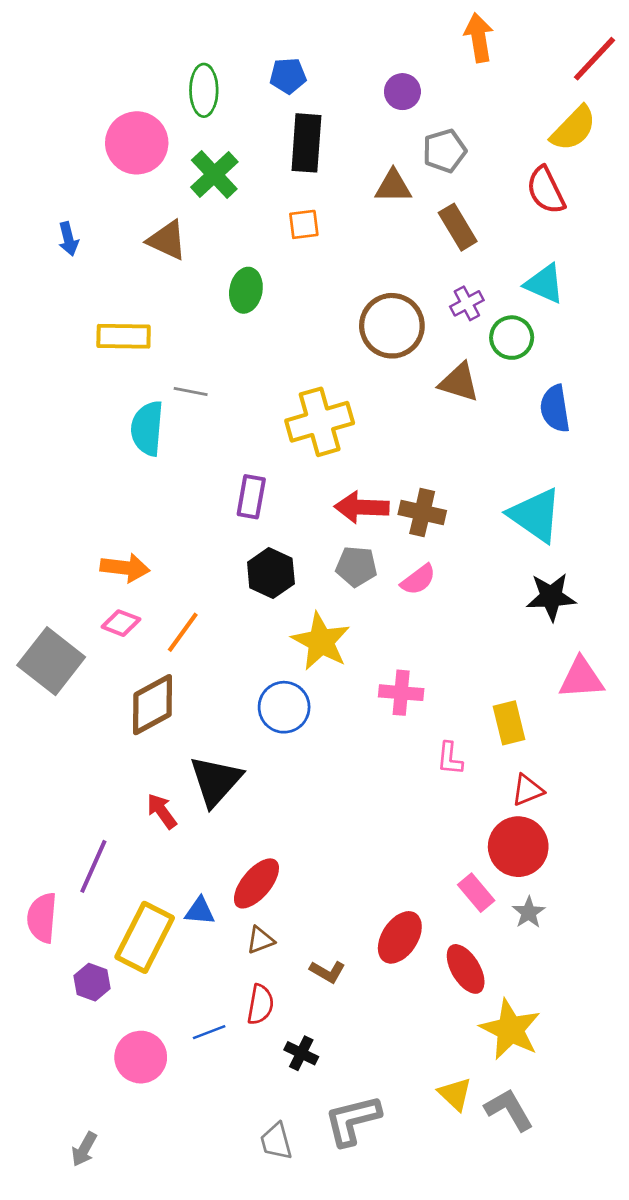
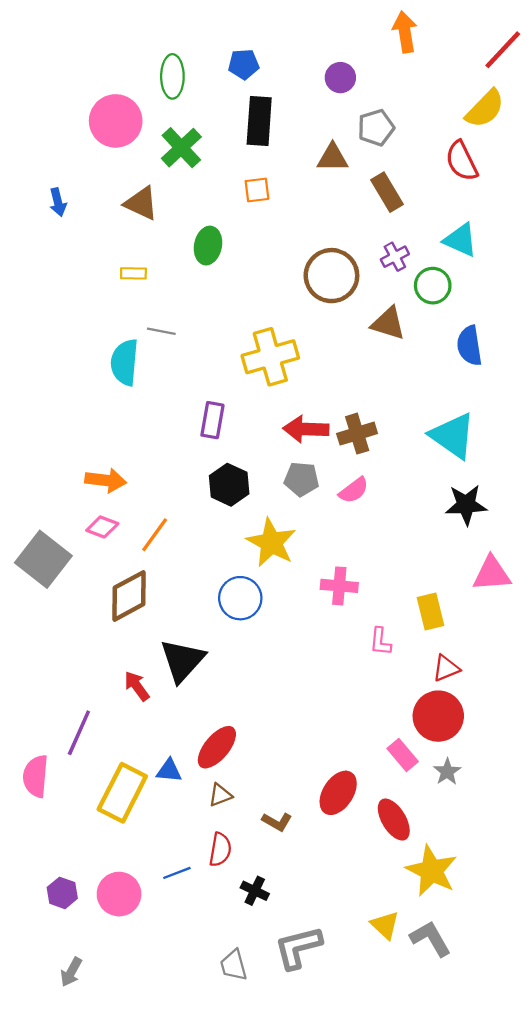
yellow rectangle: (124, 336) -> (133, 273), moved, size x0.6
brown cross: (422, 513) -> (357, 434), turned -30
purple hexagon: (92, 982) -> (62, 893), moved

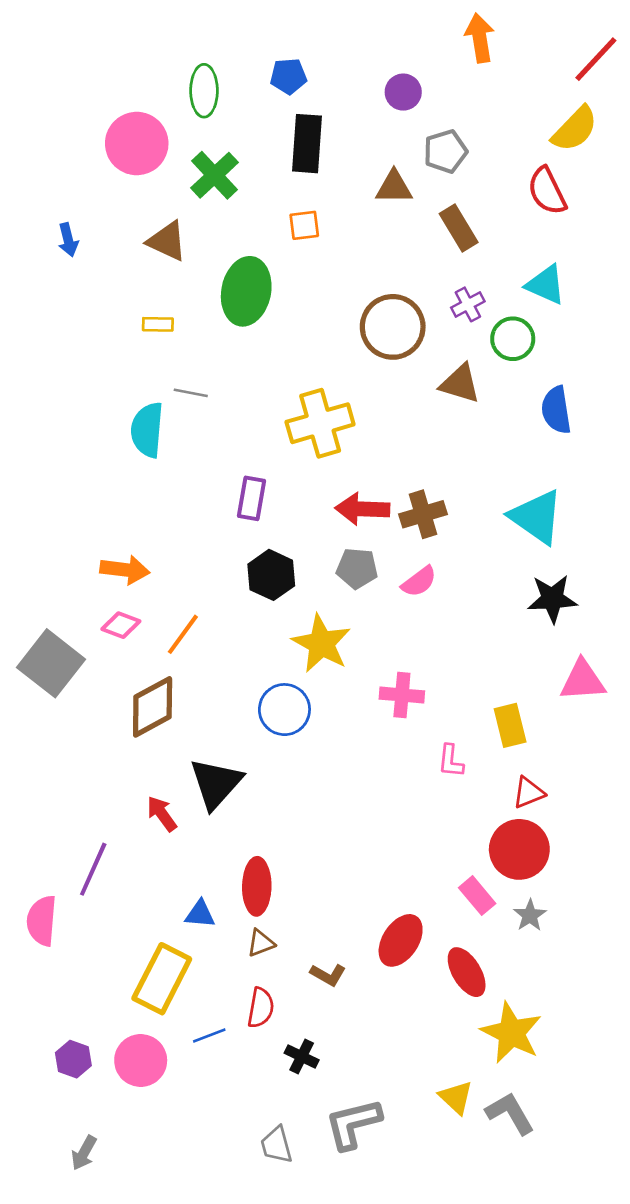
green ellipse: (208, 246) -> (246, 291), size x1.5
red ellipse: (217, 747) -> (257, 886), turned -39
yellow rectangle: (122, 793) -> (162, 979), moved

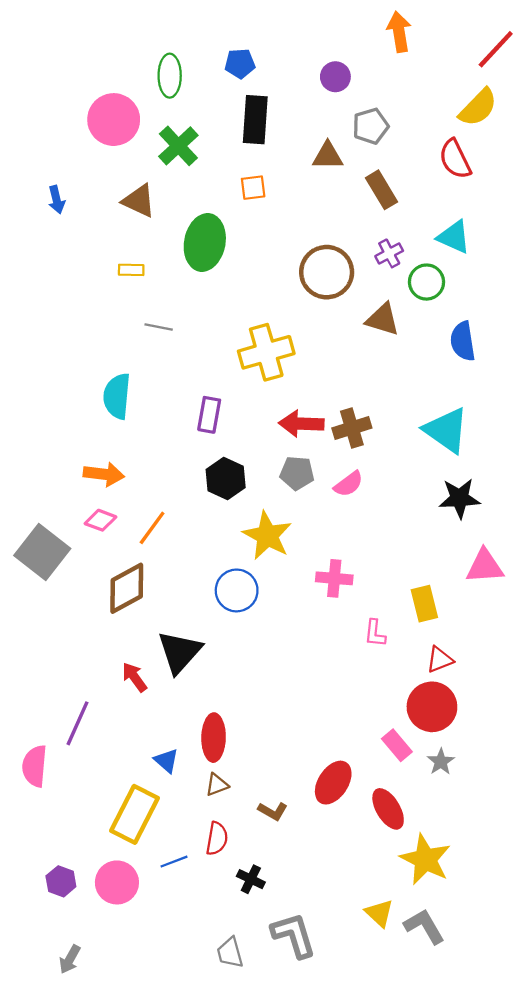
cyan semicircle: (147, 430) -> (117, 396), moved
blue triangle: (200, 914) -> (166, 761), turned 36
gray L-shape: (353, 1124) -> (294, 935), turned 87

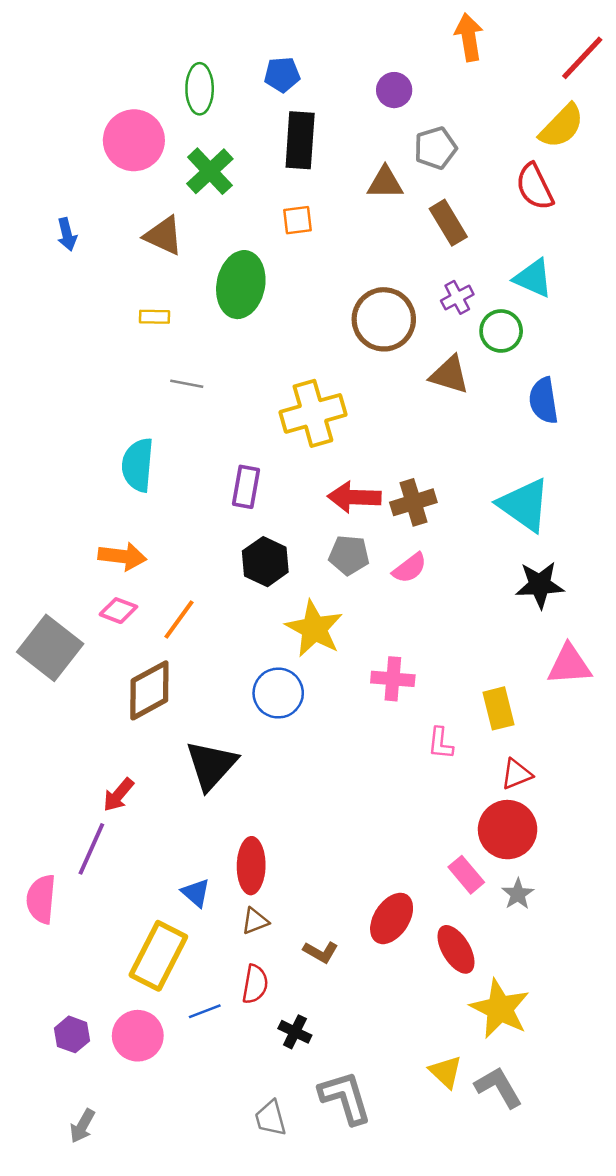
red arrow: (135, 677) -> (118, 795), moved, turned -104

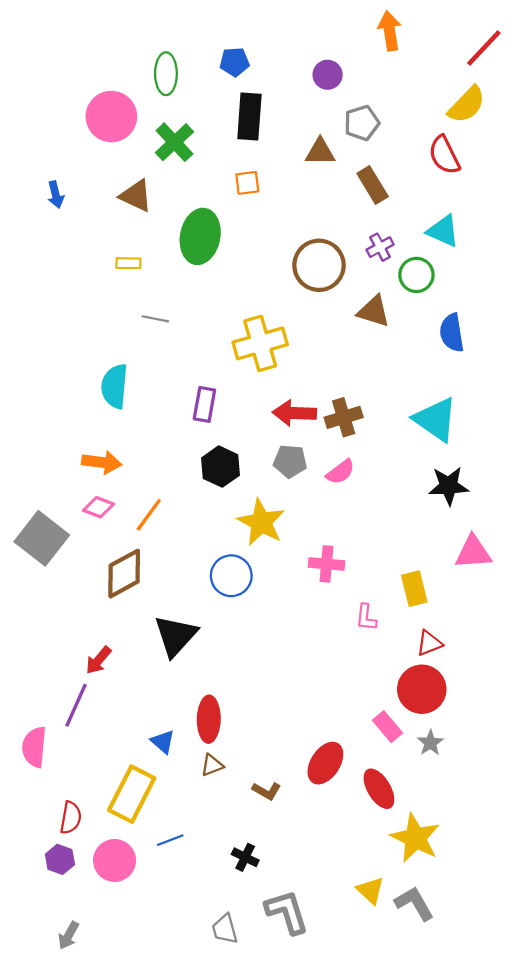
red semicircle: (255, 984) -> (71, 818), moved

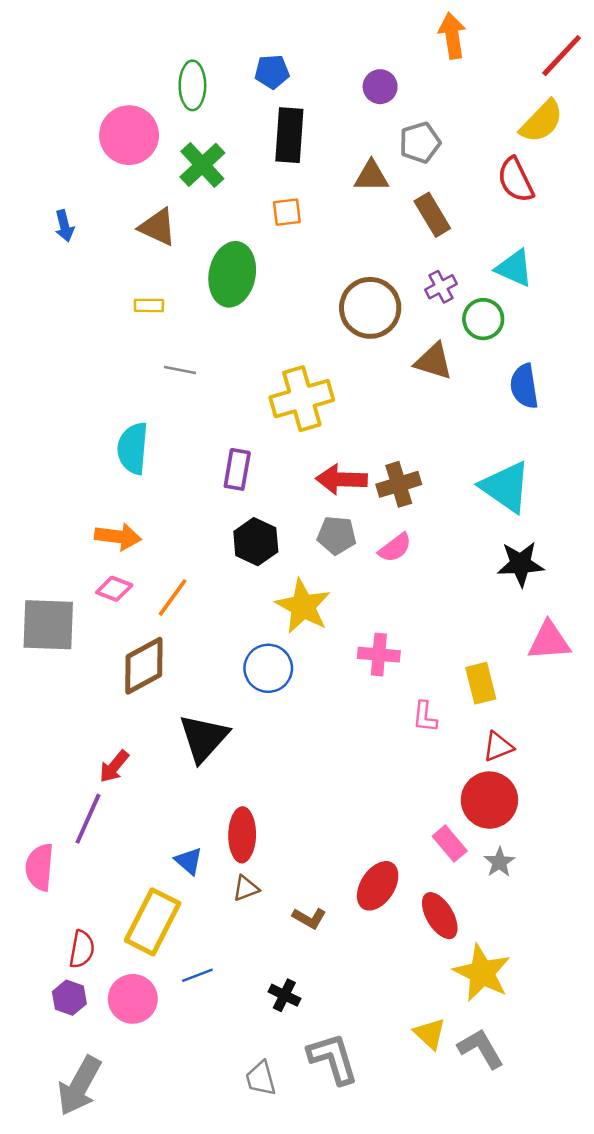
gray square: (42, 538) -> (48, 625), turned -36
gray arrow: (69, 935) -> (79, 1086), size x1.8

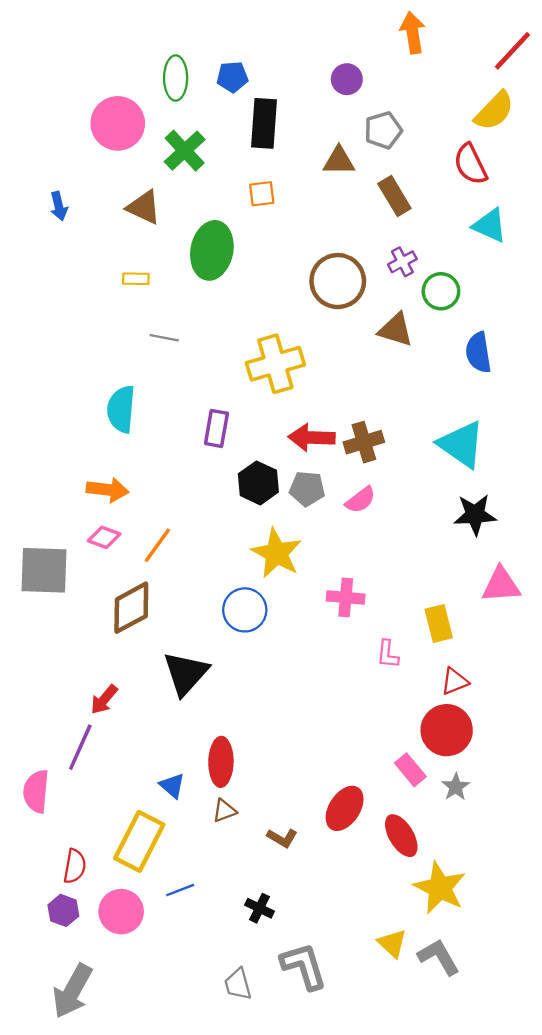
blue pentagon: (272, 72) -> (232, 77), moved
cyan triangle: (514, 268) -> (490, 225), moved
black hexagon: (256, 542) -> (258, 483), moved

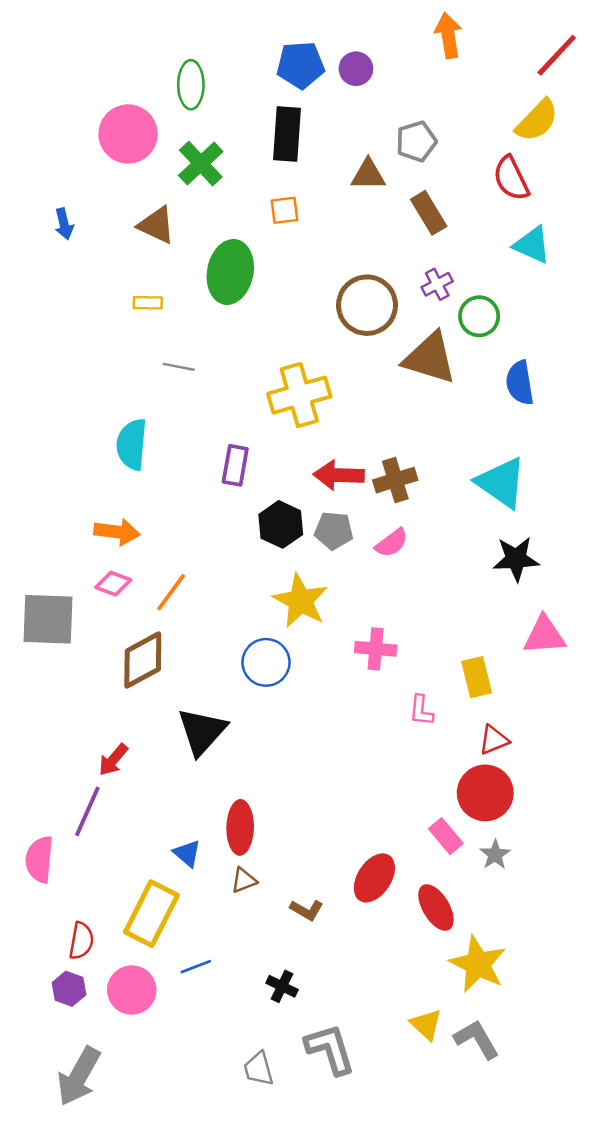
blue pentagon: (232, 77) -> (300, 65), moved, size x1.4
purple circle: (347, 79) -> (356, 69), moved
brown triangle: (396, 330) -> (430, 358), size x1.4

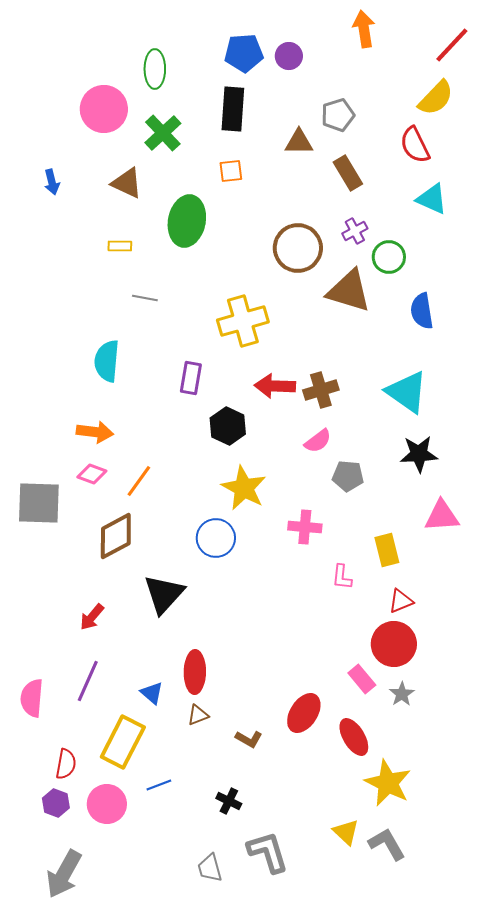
gray pentagon: (334, 531) -> (348, 476), moved
purple line: (87, 811) -> (88, 681), moved

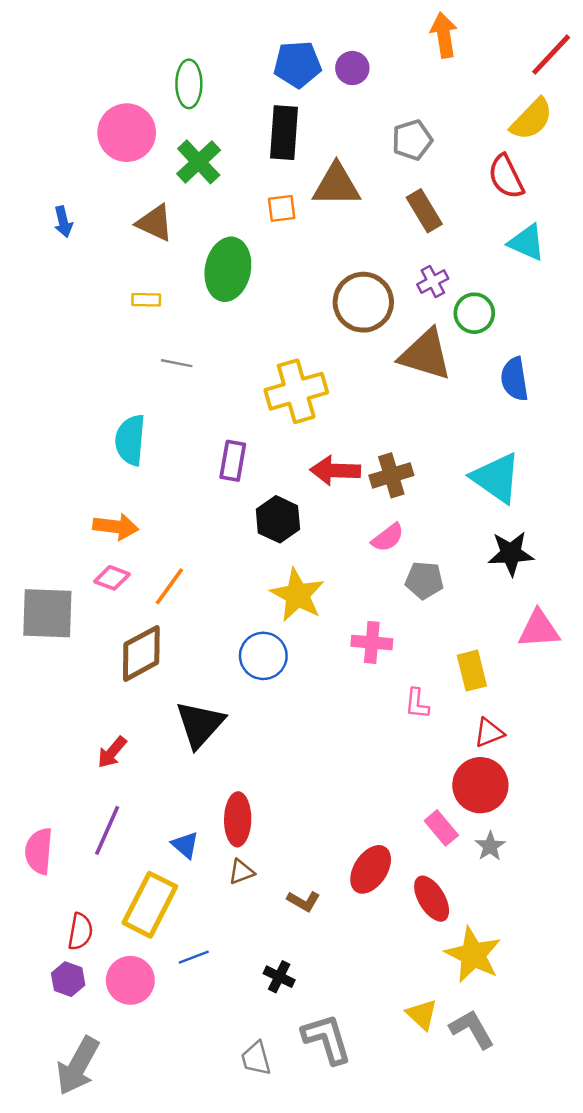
brown triangle: (299, 142) -> (336, 185), moved, size x1.4

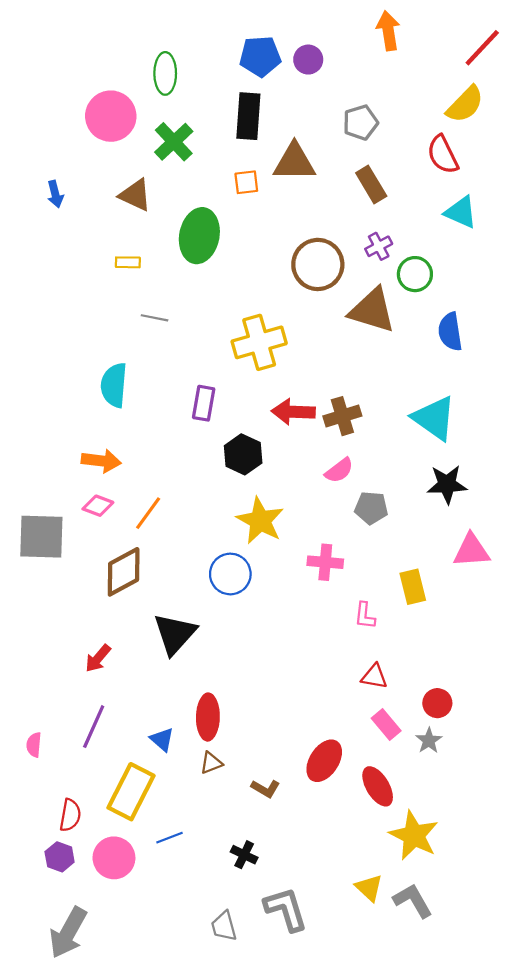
red triangle: (489, 733) -> (374, 676), moved, turned 32
red circle: (480, 785) -> (437, 703), moved, size x0.6
pink semicircle: (39, 851) -> (34, 745), size x0.6

